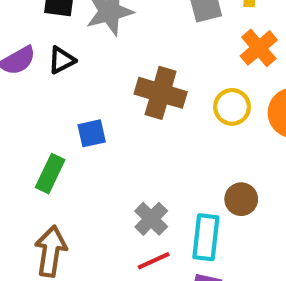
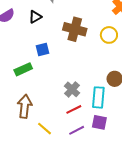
black triangle: (62, 60) -> (35, 17), moved
green rectangle: (50, 174) -> (23, 69), turned 42

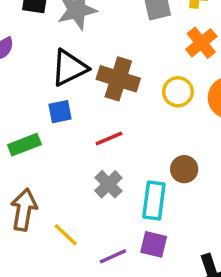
black triangle: (35, 17) -> (69, 68), moved, size x1.6
red line: (74, 109) -> (109, 139), moved
yellow line: (45, 129) -> (66, 235), moved

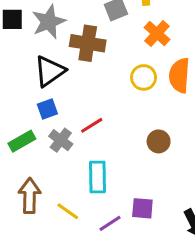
brown cross: (118, 79) -> (88, 43), moved
gray cross: (108, 184) -> (61, 140), moved
cyan rectangle: (154, 201) -> (98, 177), moved

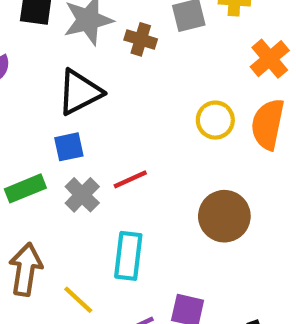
orange cross: (157, 34) -> (270, 59), moved
brown cross: (88, 43) -> (141, 39), moved, size x0.6
brown circle: (159, 141) -> (224, 216), size x1.5

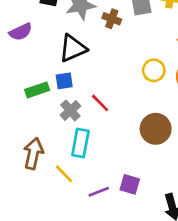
red line: (130, 179) -> (100, 103), turned 66
green rectangle: (25, 188) -> (37, 90), moved
cyan rectangle: (128, 256) -> (80, 143), moved

